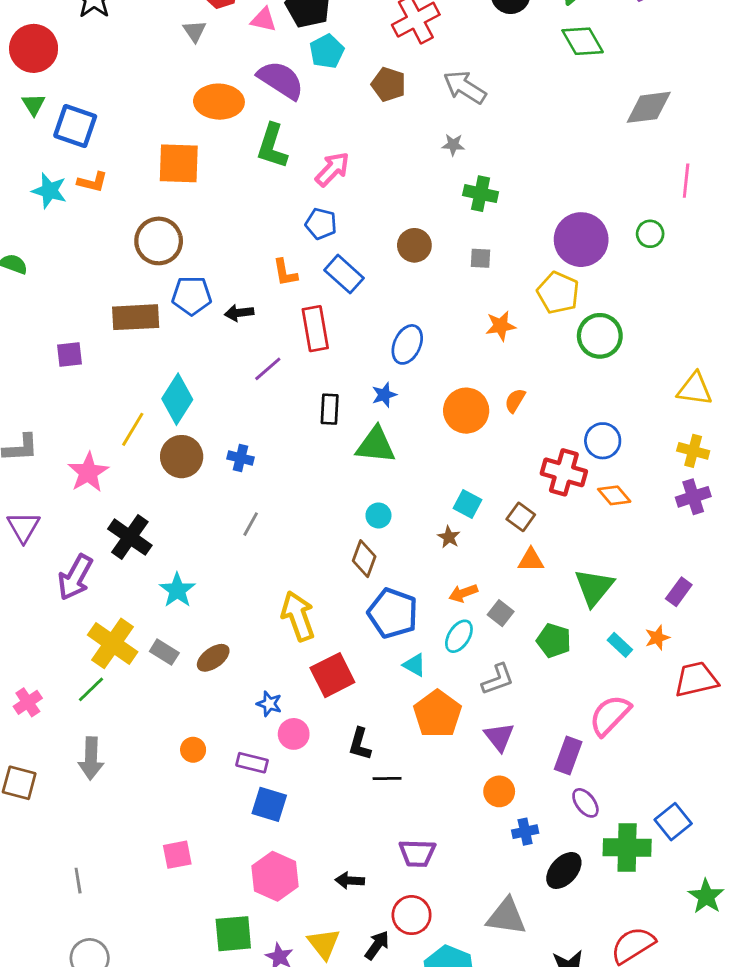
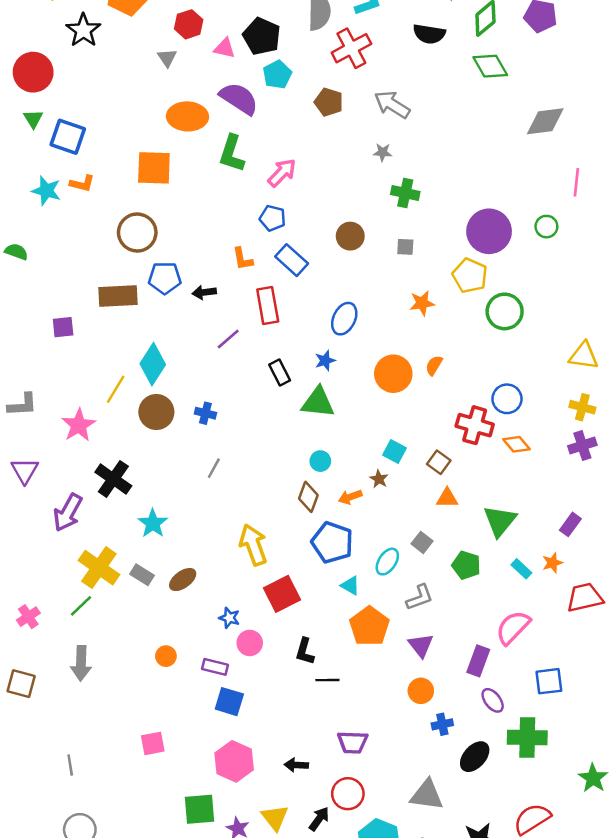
black rectangle: (330, 409) -> (280, 373), turned -30
orange arrow: (463, 593) -> (350, 497), moved
blue square: (673, 822) -> (549, 681), moved, turned 32

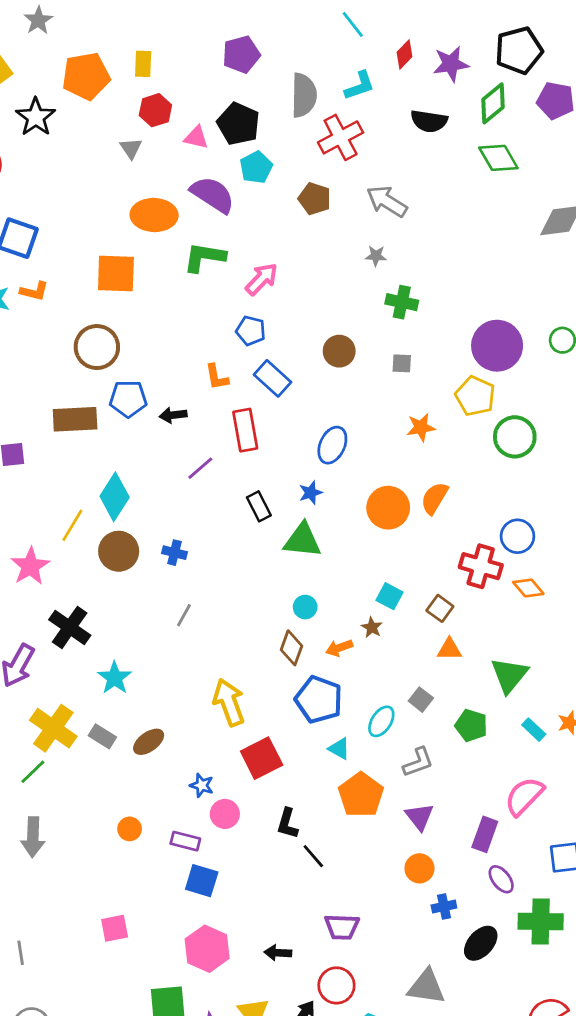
green L-shape: (232, 154) -> (204, 257), turned 81
orange semicircle: (434, 365) -> (434, 498), size x1.4
black line: (327, 680) -> (313, 856), turned 50

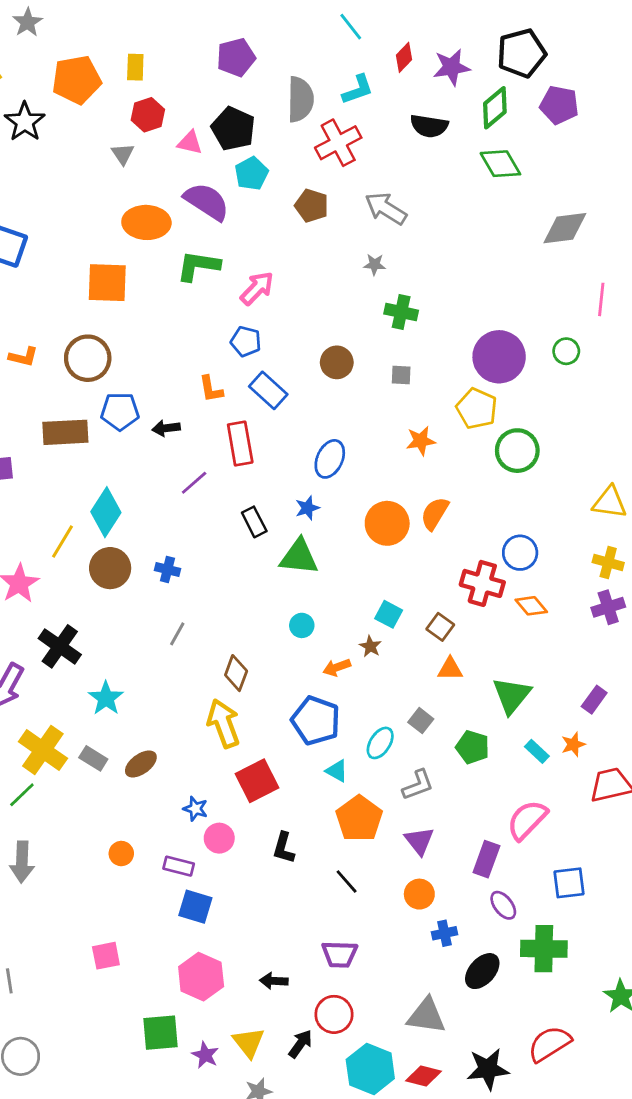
orange L-shape: (34, 291) -> (23, 357), moved
brown diamond: (292, 648) -> (236, 673), moved
black line: (313, 856) -> (347, 882), moved

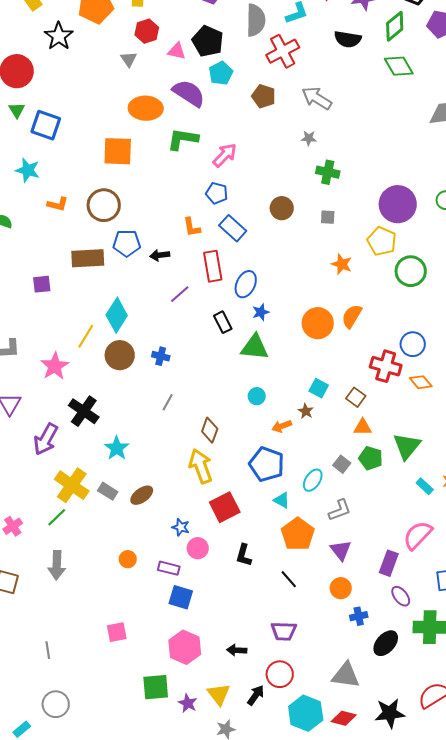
orange star: (421, 441) -> (342, 264), turned 30
blue ellipse: (330, 459) -> (246, 284), moved
green pentagon: (472, 747) -> (371, 458), moved

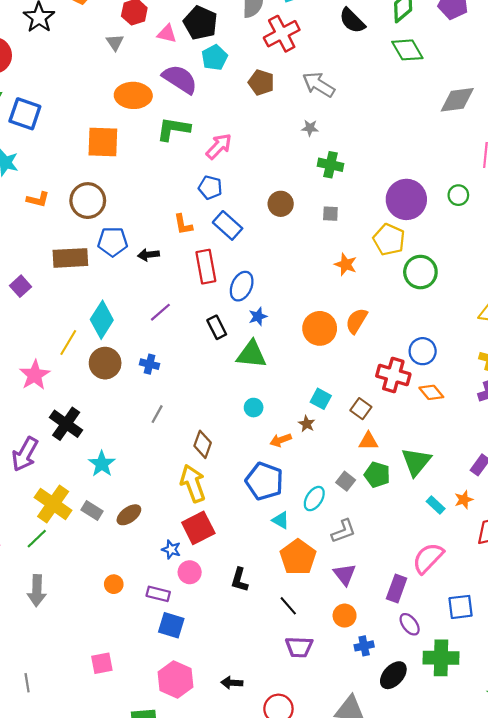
black semicircle: (348, 39) -> (352, 21), turned 36
purple square: (42, 284) -> (21, 286), turned -36
purple line: (180, 294) -> (160, 312), moved
red square: (225, 507) -> (198, 528), moved
purple trapezoid: (284, 631) -> (299, 647), moved

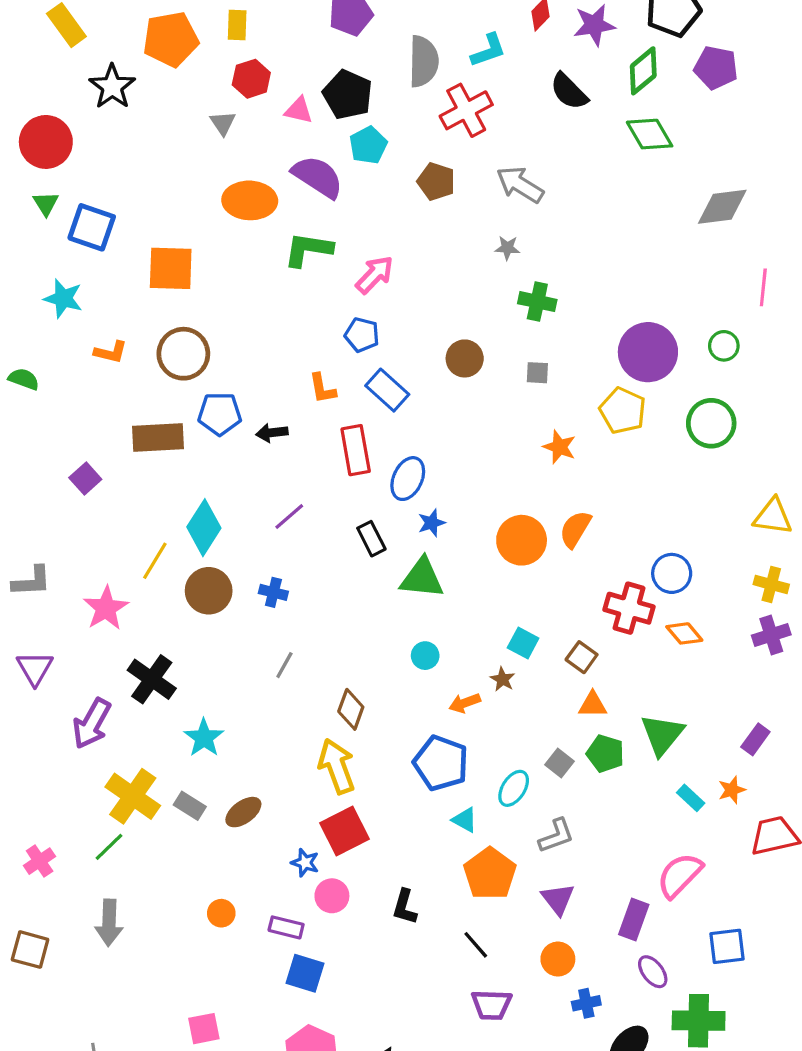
orange square: (103, 142) -> (171, 268), moved
green circle: (420, 272) -> (711, 423), moved

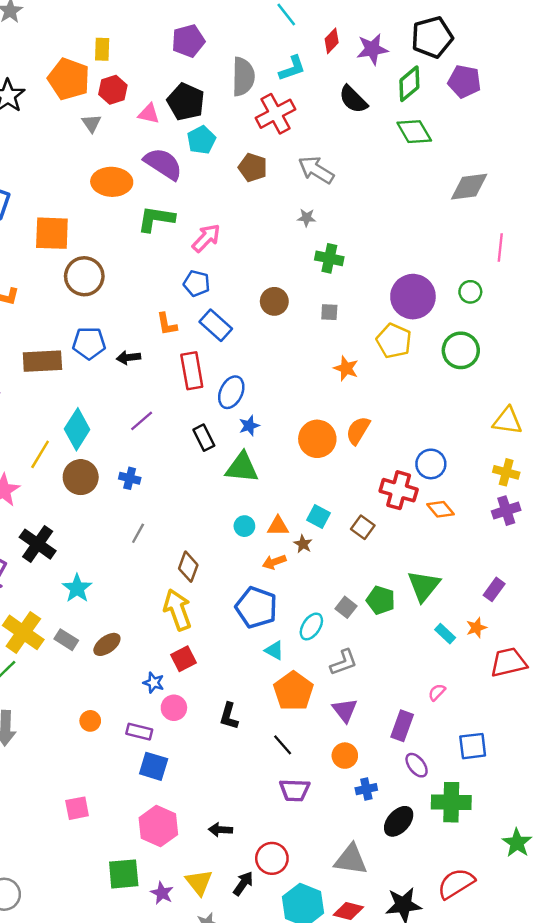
orange pentagon: (171, 39) -> (69, 79), moved, turned 30
brown circle: (183, 354) -> (84, 276), moved
orange triangle: (593, 705) -> (278, 526), moved
red square: (345, 831) -> (183, 659), size x0.7
pink semicircle: (680, 875) -> (437, 692), size x0.5

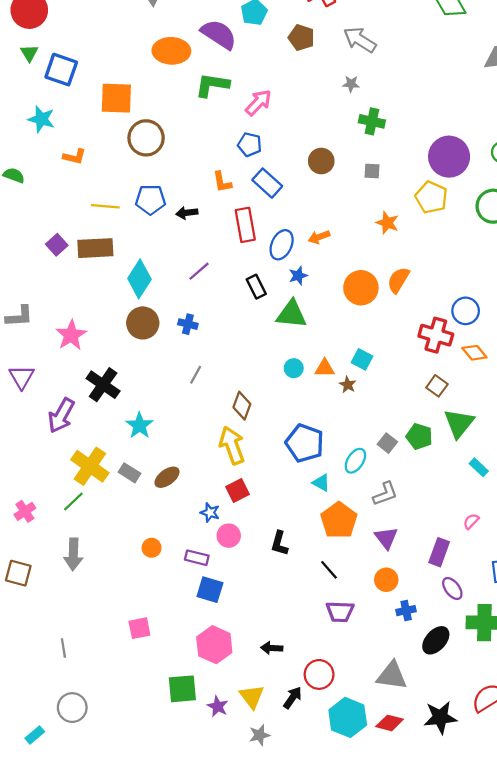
brown rectangle: (42, 361) -> (95, 248), moved
yellow line: (40, 454) -> (105, 206), moved, turned 64
brown square: (363, 527) -> (437, 386), moved
orange arrow: (274, 562) -> (319, 237), moved

